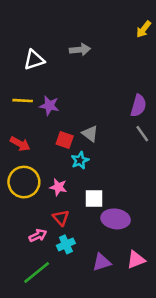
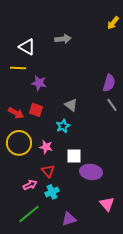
white triangle: (34, 60) -> (27, 47), turned 48
yellow line: (23, 101) -> (18, 68), moved
red square: (65, 140) -> (36, 110), moved
pink triangle: (136, 260) -> (107, 204), turned -49
purple triangle: (102, 262) -> (69, 219), moved

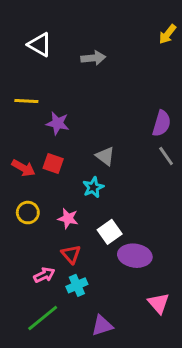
white triangle: (27, 47) -> (40, 45), moved
yellow circle: (19, 143) -> (28, 213), size x0.6
white square: (74, 156) -> (110, 232), turned -35

